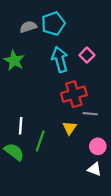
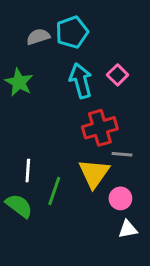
yellow triangle: (70, 128) -> (94, 173), size x1.6
pink circle: (98, 146) -> (120, 198), moved
white triangle: (95, 169) -> (128, 229), turned -32

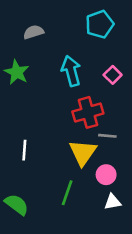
cyan pentagon: (72, 32) -> (100, 24), moved
pink square: (118, 75) -> (113, 75), moved
green line: (54, 191) -> (67, 193), moved
green semicircle: (19, 206) -> (17, 204), moved

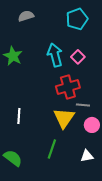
gray semicircle: (33, 32) -> (26, 16), moved
pink square: (113, 75) -> (78, 57), moved
pink circle: (106, 175) -> (92, 125), moved

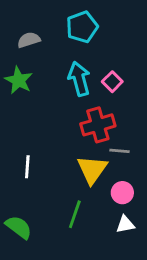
gray semicircle: (26, 16) -> (29, 40), moved
cyan pentagon: (77, 19) -> (82, 27), moved
pink circle: (92, 125) -> (122, 193), moved

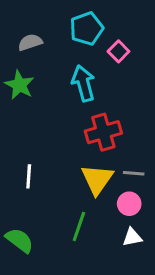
pink square: (112, 82) -> (119, 51), moved
gray line: (119, 151) -> (134, 173), moved

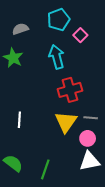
green line: (79, 227) -> (45, 169), moved
white triangle: (132, 237) -> (90, 161), size x1.5

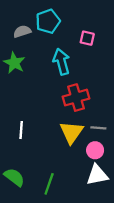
cyan pentagon: (59, 20) -> (48, 21), moved
pink square: (80, 35) -> (87, 38), turned -32

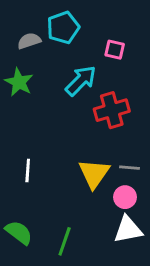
cyan arrow: (61, 62) -> (81, 81), turned 60
red cross: (76, 98) -> (112, 110), moved

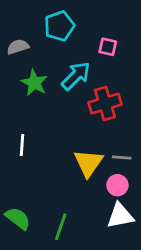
gray semicircle: (29, 41) -> (18, 47), moved
green star: (19, 82) -> (34, 83), moved
white line: (28, 171) -> (22, 145), moved

